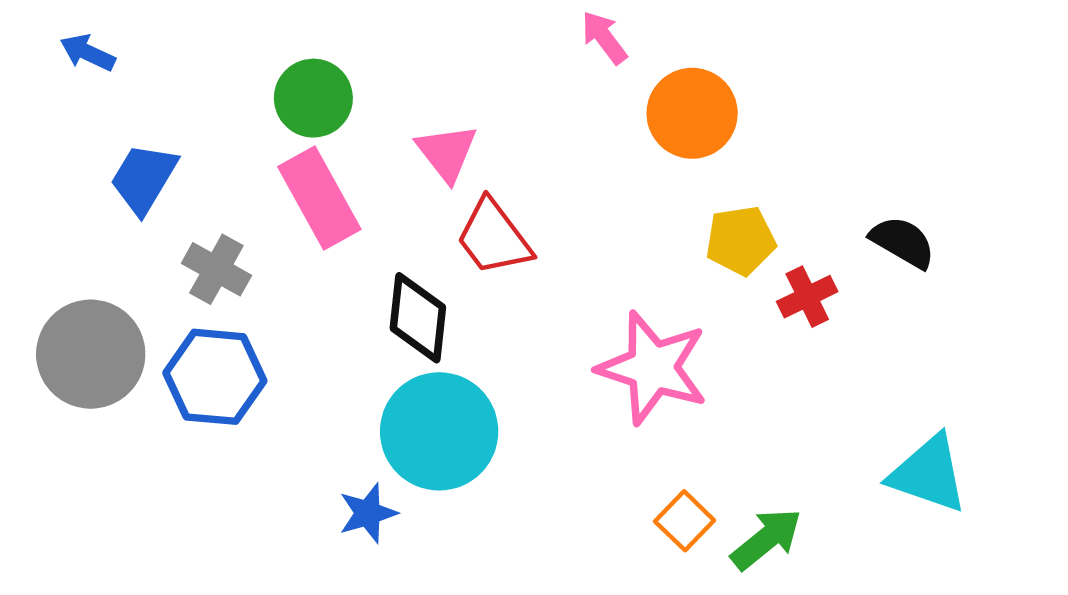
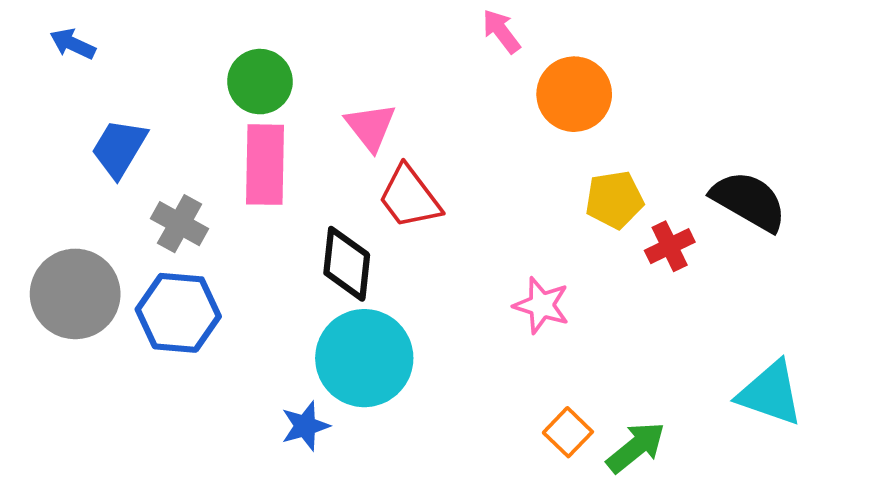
pink rectangle: (319, 198) -> (265, 165), turned 30
black semicircle: (903, 242) -> (749, 201), size x1.4
pink star: (653, 368) -> (541, 305), size x0.6

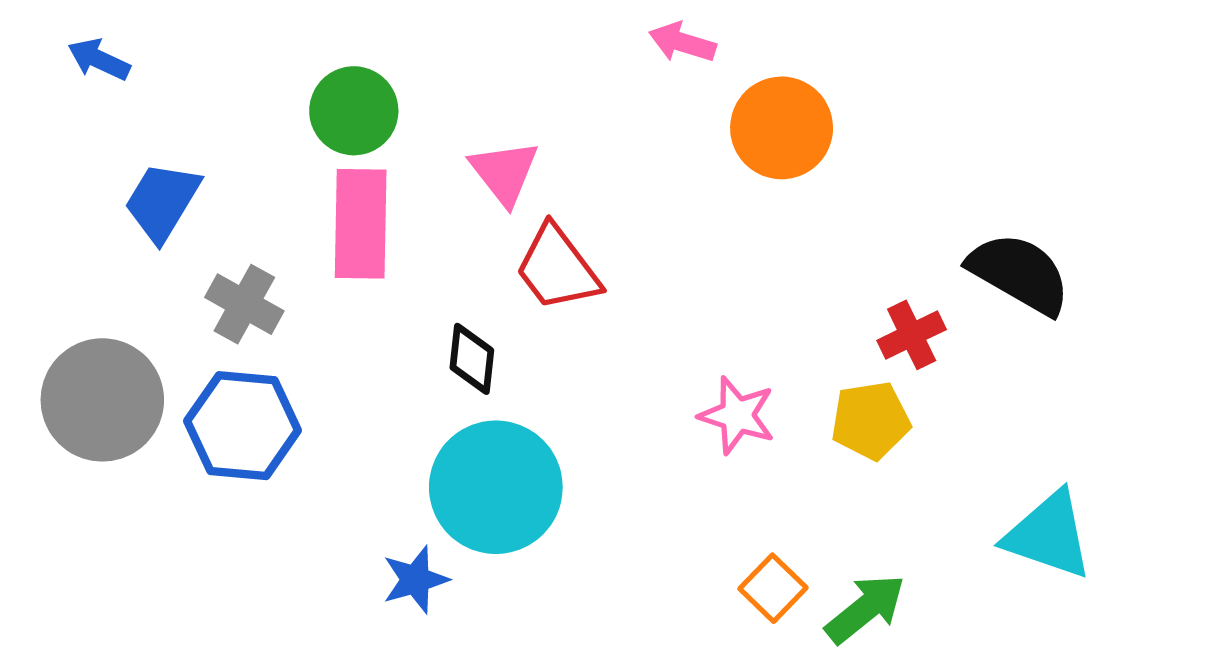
pink arrow: (501, 31) -> (682, 42), turned -36
yellow pentagon: (614, 200) -> (871, 420), moved
black diamond: (347, 264) -> (472, 359), size x0.7

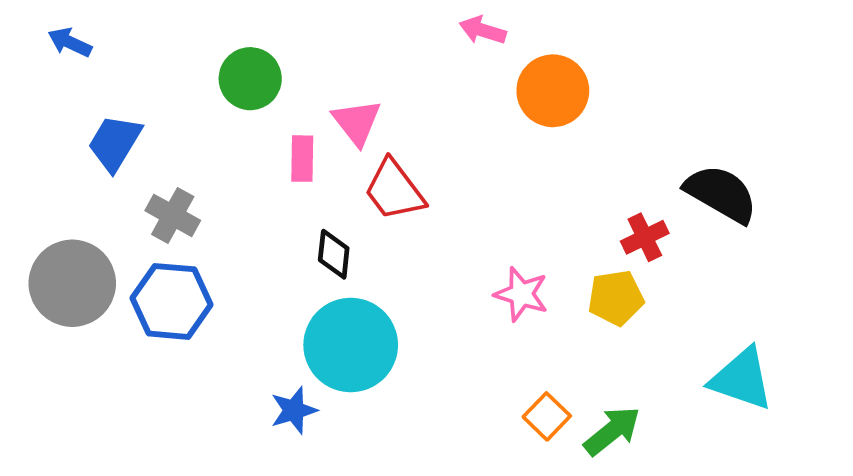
pink rectangle: (361, 224) -> (302, 159), moved, size x0.6

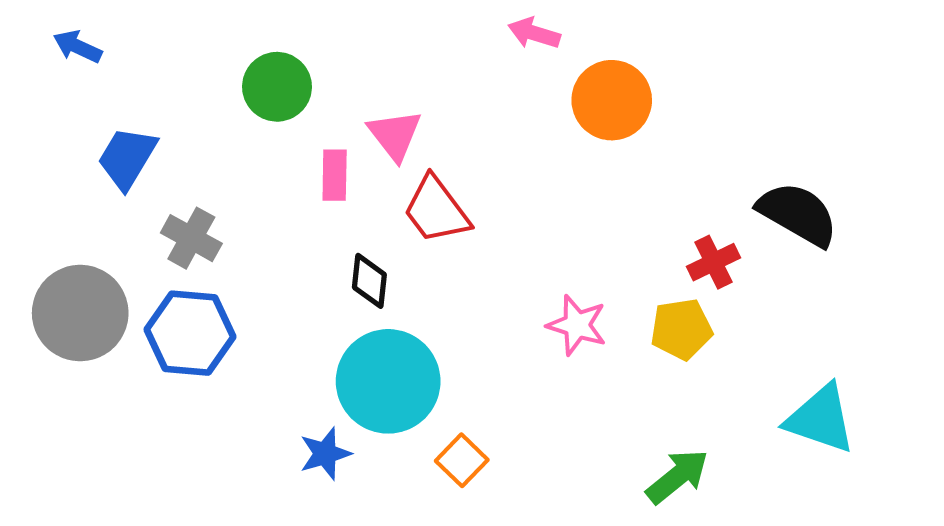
orange square: (547, 416) -> (462, 460), moved

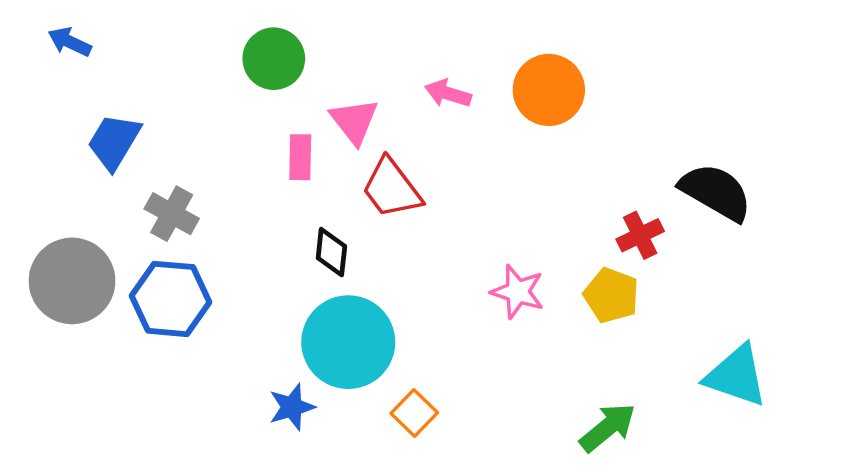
pink arrow: (534, 33) -> (448, 94), moved
green circle: (277, 87) -> (274, 59), moved
yellow pentagon: (681, 329) -> (611, 295), turned 30

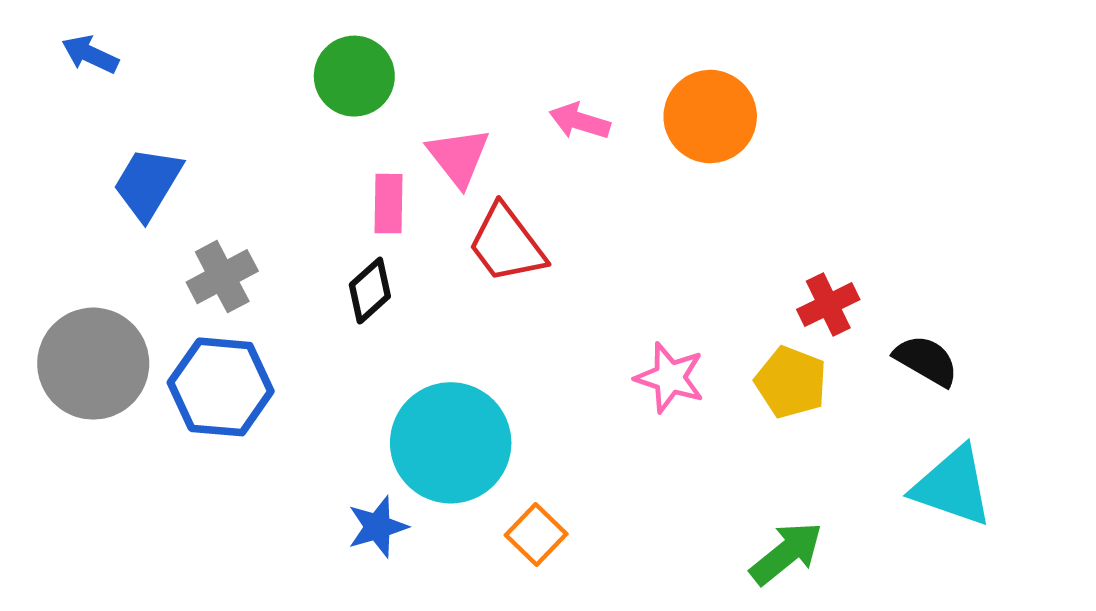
black semicircle: (716, 192) -> (926, 360), moved, size x0.7
gray cross: (172, 214) -> (222, 277), turned 33
black diamond: (331, 252) -> (370, 291), moved, turned 42

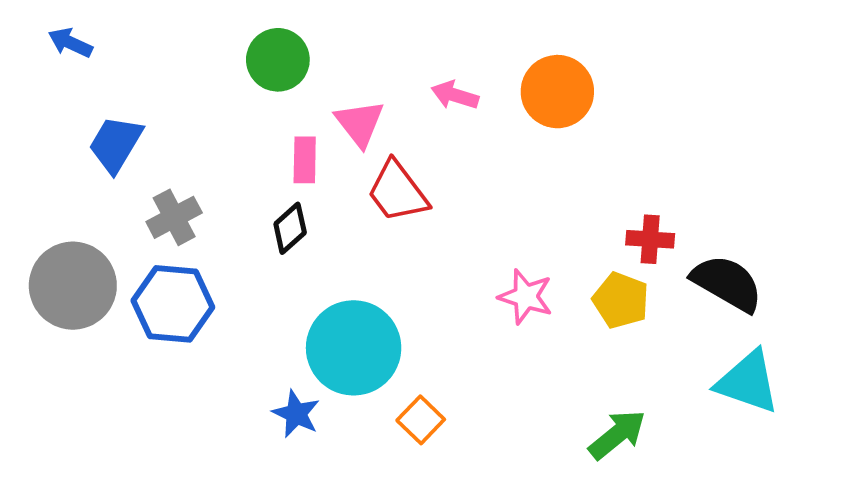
red cross: (828, 305) -> (650, 239), turned 30
black semicircle: (926, 360) -> (727, 283), size x1.4
blue star: (378, 527) -> (296, 414), turned -30

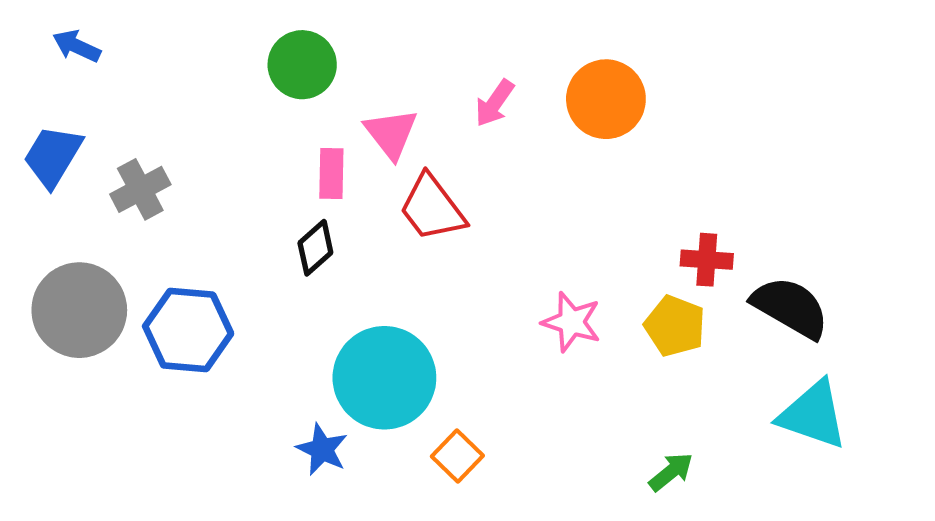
pink arrow: (455, 95) -> (495, 103), turned -72
blue trapezoid: (116, 144) -> (53, 156), moved
gray cross: (174, 217) -> (140, 189), moved
green arrow: (617, 435) -> (671, 472), size x0.7

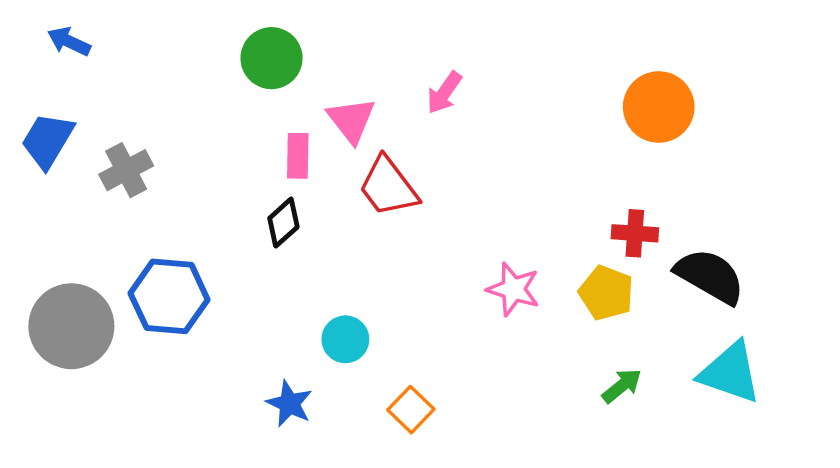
orange circle: (606, 99) -> (659, 107), moved
gray circle: (79, 310) -> (71, 326), moved
cyan circle: (384, 378) -> (345, 339), size x0.5
green arrow: (671, 472) -> (622, 386), moved

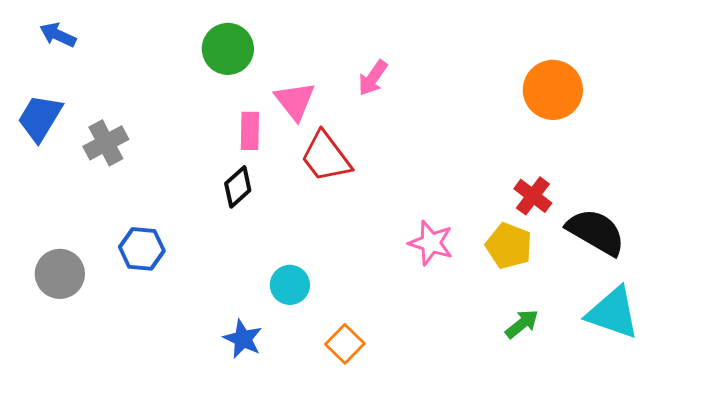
red cross: (635, 233) -> (533, 196), turned 33
blue hexagon: (169, 296) -> (142, 249), size x0.7
gray circle: (71, 326) -> (60, 274), size x0.7

